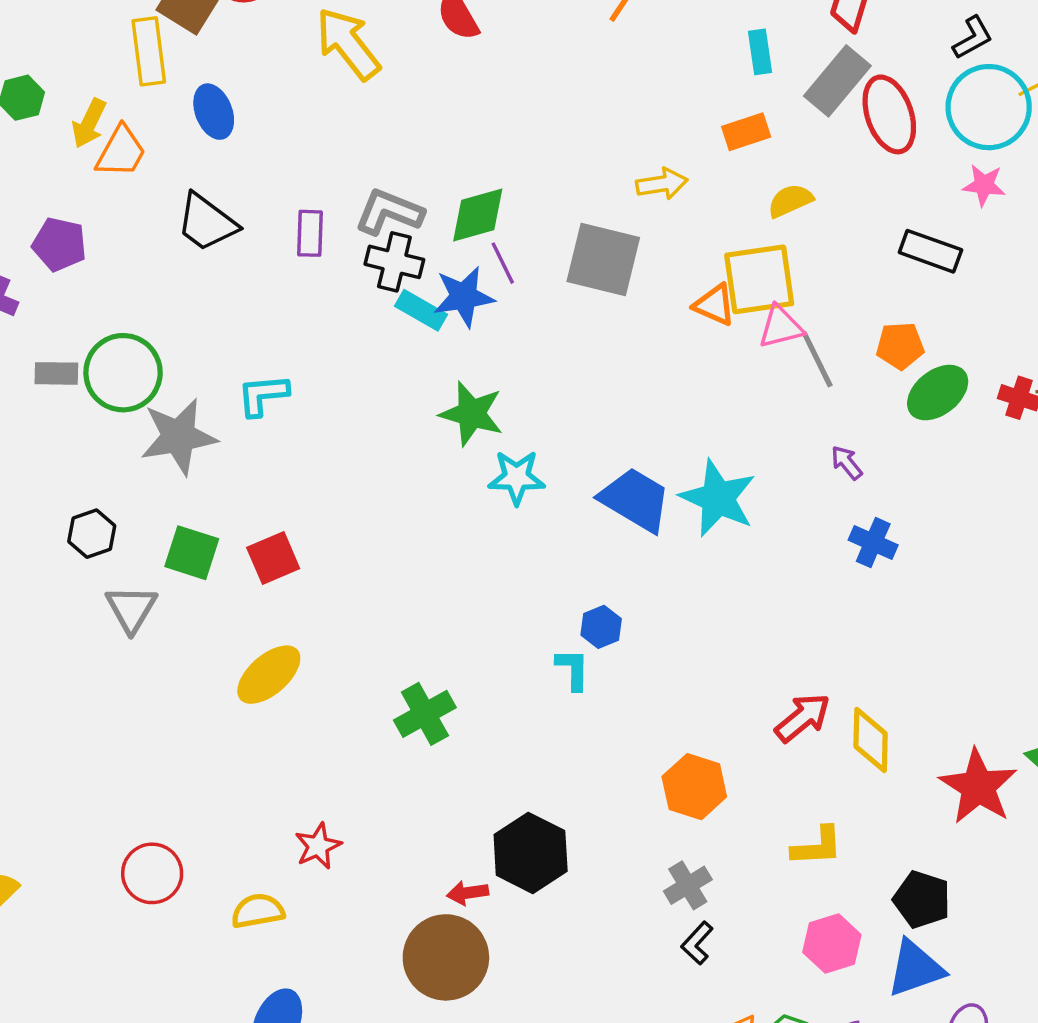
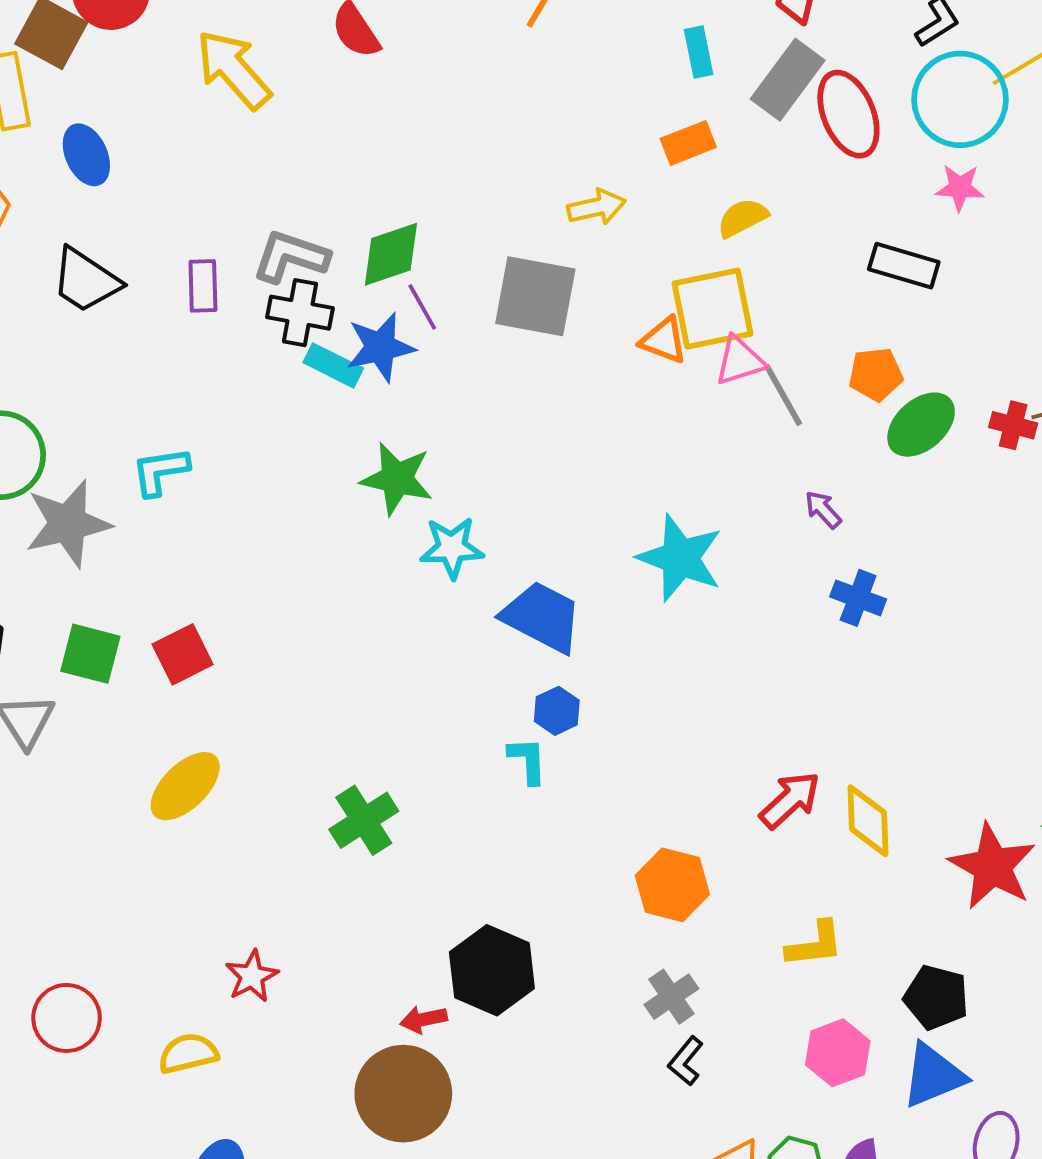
blue trapezoid: (635, 500) -> (542, 617), moved

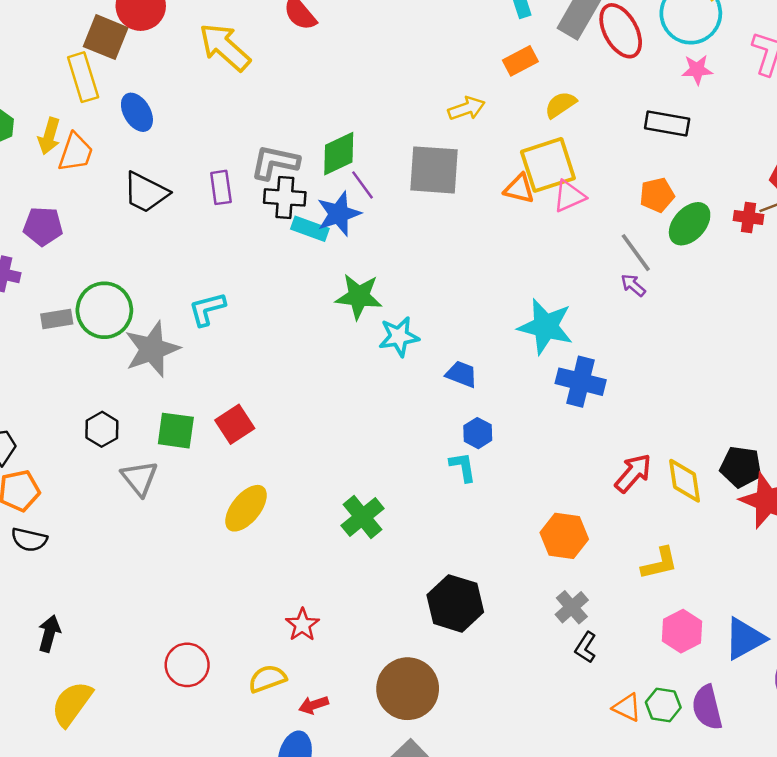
gray line: (783, 395) -> (636, 253), moved
blue cross: (858, 598) -> (581, 382), moved, size x1.4
blue trapezoid: (542, 617) -> (462, 374), size x0.6
black pentagon: (936, 997) -> (741, 467), moved
red arrow: (424, 1019) -> (314, 705), moved

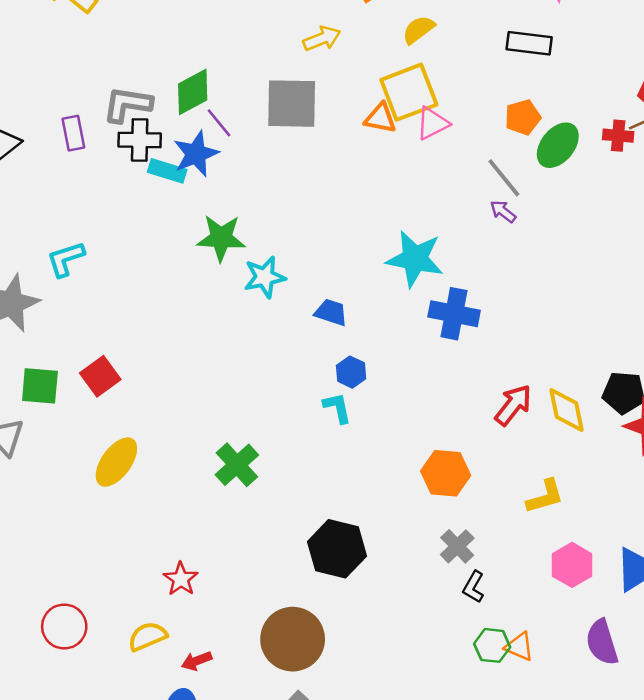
green hexagon: (663, 705) -> (492, 645), moved

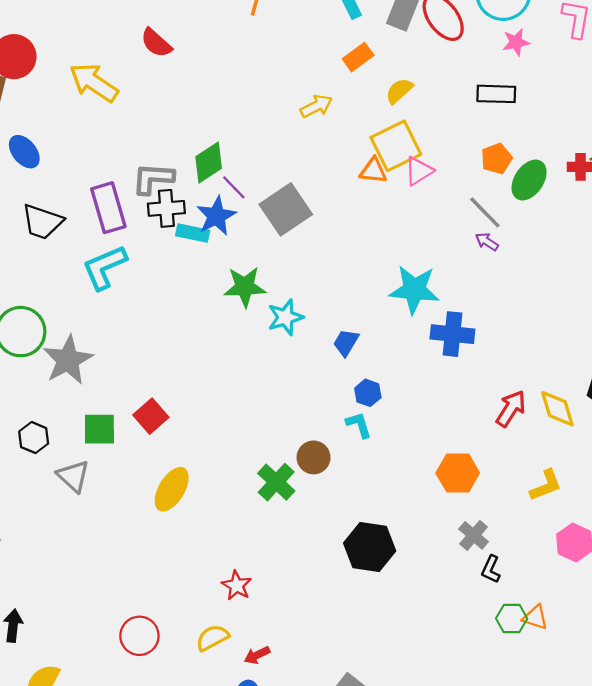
gray square: (292, 104) -> (286, 209), moved, turned -30
purple rectangle: (73, 133) -> (108, 208), size x1.6
cyan L-shape: (66, 259) -> (104, 267), moved, size x1.4
blue trapezoid: (331, 312) -> (346, 343), turned -72
brown circle: (293, 639) -> (314, 457), moved, size x0.6

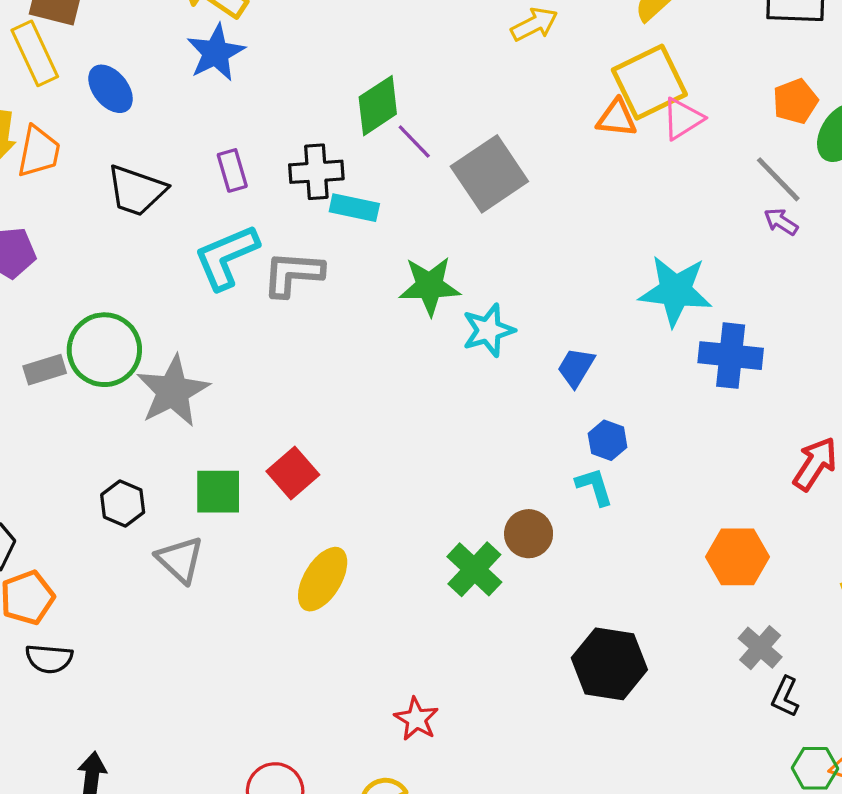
gray L-shape: (153, 179) -> (293, 274), moved
purple rectangle: (108, 208) -> (232, 170), size x0.6
blue star: (216, 216) -> (216, 53), moved

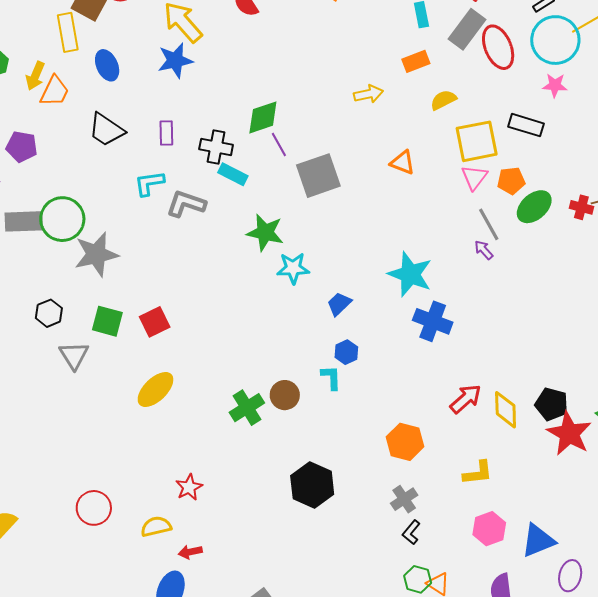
yellow square: (649, 82) -> (477, 141), moved
pink triangle: (683, 119) -> (474, 177), moved, turned -36
cyan L-shape: (226, 257) -> (149, 183), size x0.7
gray rectangle: (45, 370) -> (24, 221), size x1.5

